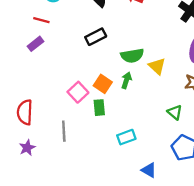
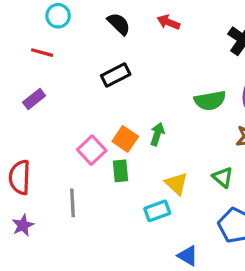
purple rectangle: (35, 44) -> (34, 99), moved
green semicircle: (132, 56) -> (210, 101), moved
yellow triangle: (157, 66) -> (176, 184), moved

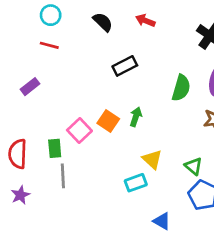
red line: (42, 53) -> (49, 45), moved
black rectangle: (116, 75) -> (125, 66), moved
green semicircle: (210, 101) -> (181, 88), turned -64
green rectangle: (120, 171) -> (55, 148), moved
green triangle: (223, 177) -> (193, 166), moved

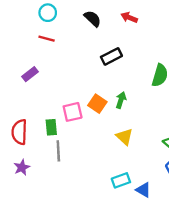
pink square: (79, 131) -> (73, 112), turned 30
yellow triangle: (152, 159) -> (124, 137), moved
cyan rectangle: (136, 183) -> (121, 180), moved

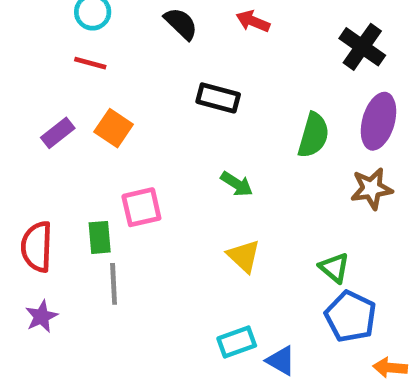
black rectangle: (111, 56) -> (218, 98), turned 42
green arrow: (121, 100) -> (237, 184), turned 105
orange square: (97, 104) -> (114, 128), moved

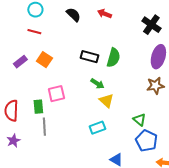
black rectangle: (218, 98) -> (89, 57), moved
green semicircle: (313, 135) -> (113, 58), moved
yellow triangle: (244, 256) -> (106, 101), moved
cyan rectangle: (237, 342) -> (97, 128), moved

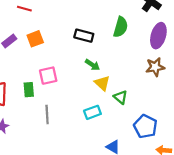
green semicircle: (113, 58) -> (121, 27), moved
orange square: (44, 60) -> (35, 39), turned 35
green triangle: (139, 120) -> (121, 97), moved
gray line: (44, 127) -> (47, 115), moved

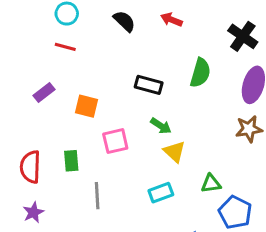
orange square: (35, 39) -> (86, 106), moved, turned 35
pink square: (48, 76) -> (115, 141), moved
green triangle: (121, 97) -> (211, 184), moved, turned -48

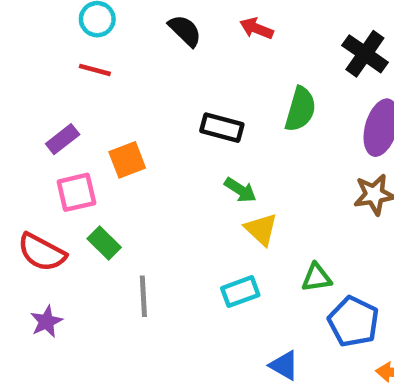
orange square: (86, 106) -> (127, 160), turned -35
pink square: (115, 141) -> (76, 192), moved
green rectangle: (71, 161) -> (104, 243), turned -40
red semicircle: (30, 167) -> (42, 252), turned -64

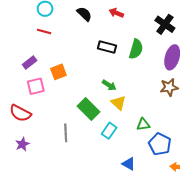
black rectangle: (222, 128) -> (107, 47), moved
green rectangle: (104, 243) -> (88, 109), moved, size x1.5
cyan rectangle: (240, 292) -> (109, 131), turned -35

